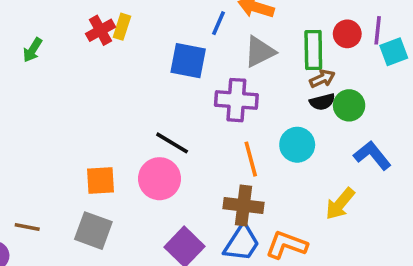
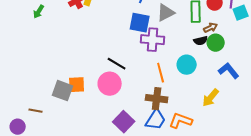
blue square: (188, 61) -> (140, 23), moved
brown arrow: (322, 79) -> (211, 28), moved
gray square: (93, 231) -> (63, 91), moved

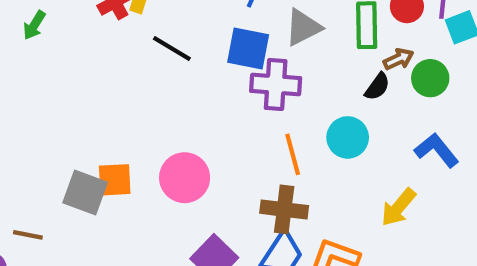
black semicircle: (201, 41) -> (377, 87), turned -40
green circle: (216, 43) -> (430, 78), moved
black line: (117, 64) -> (172, 49), moved

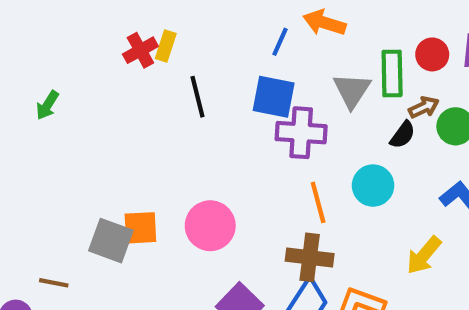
green arrow: (34, 25) -> (47, 105), moved
gray triangle: (303, 27) -> (352, 90), moved, turned -30
black line: (172, 49) -> (198, 97), turned 45

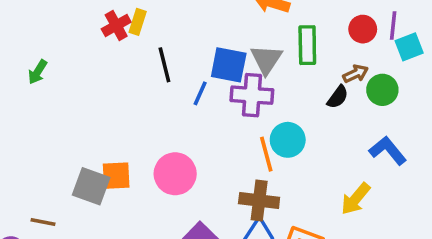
blue line: (280, 42) -> (200, 93), moved
green rectangle: (392, 73) -> (307, 45), moved
gray triangle: (352, 90) -> (266, 59), moved
cyan circle: (373, 186) -> (288, 140), moved

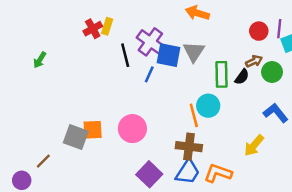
green rectangle: (307, 45) -> (221, 74), moved
purple cross: (252, 95) -> (150, 42), moved, turned 32
brown line: (43, 222) -> (43, 161), turned -56

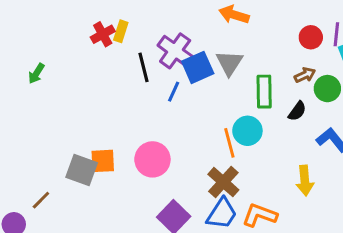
blue square: (169, 55) -> (198, 67), turned -35
black semicircle: (242, 77) -> (297, 111), moved
yellow arrow: (254, 145) -> (305, 181), turned -45
brown cross: (189, 147) -> (223, 182), turned 35

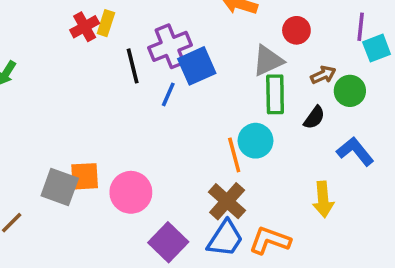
red circle: (311, 37) -> (296, 30), moved
purple cross: (175, 51) -> (170, 46), turned 32
gray triangle: (229, 63) -> (268, 61), moved, turned 32
pink circle: (152, 159) -> (131, 192), moved

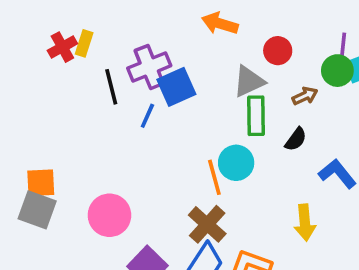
green circle: (350, 91) -> (337, 71), moved
orange square: (85, 176) -> (41, 183), moved

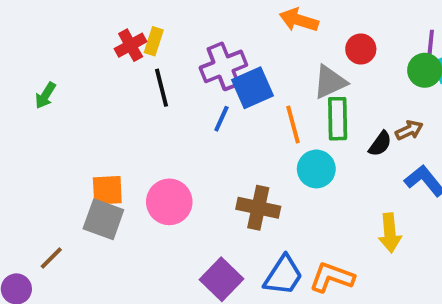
black line: (111, 87) -> (162, 88), moved
brown arrow: (305, 96) -> (409, 130), moved
orange line: (214, 177) -> (293, 124), moved
pink circle: (109, 215) -> (169, 202), moved
brown cross: (207, 224) -> (258, 208), moved, turned -30

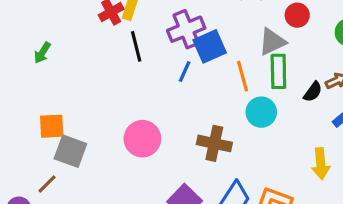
orange square: (107, 190) -> (52, 126), moved
gray square: (103, 219) -> (70, 151), moved

